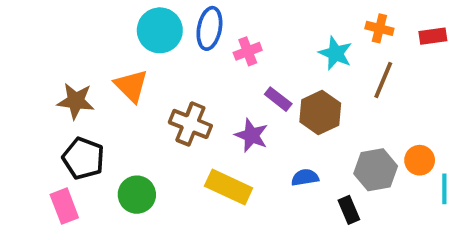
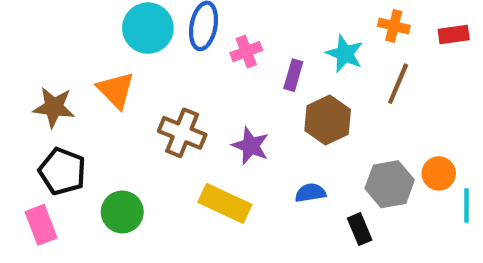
purple rectangle: (278, 99) -> (293, 75), moved, turned 68

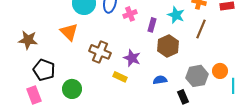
brown star: (54, 107) -> (28, 40), moved
yellow rectangle: (225, 203) -> (120, 77), moved, size x0.6

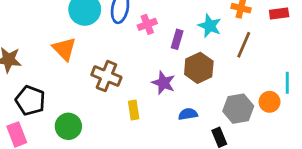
purple star: (132, 58) -> (164, 83), moved
yellow rectangle: (120, 77) -> (134, 110), turned 56
cyan line: (233, 86) -> (287, 83), moved

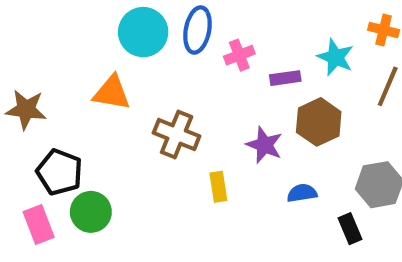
purple rectangle: (177, 39) -> (285, 78), turned 66
orange triangle: (64, 49) -> (112, 93), turned -35
green circle: (68, 126) -> (91, 212), moved

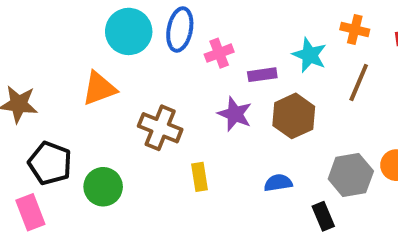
orange triangle: (112, 93) -> (99, 88), turned -30
purple star: (264, 145) -> (235, 114), moved
green circle: (91, 212) -> (103, 187), moved

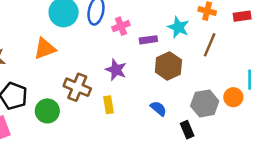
purple star: (235, 114) -> (116, 70), moved
brown cross: (160, 128) -> (77, 87), moved
blue semicircle: (278, 183) -> (158, 108), turned 49

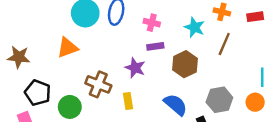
pink cross: (121, 26) -> (152, 23), moved, turned 35
purple rectangle: (148, 40) -> (155, 46), moved
orange circle: (233, 97) -> (255, 102), moved
blue semicircle: (158, 108) -> (176, 105), size x1.5

